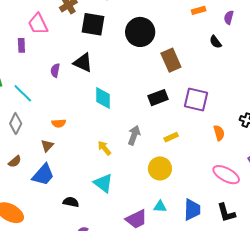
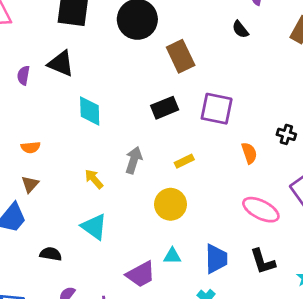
brown triangle: (47, 146) -> (30, 184), moved

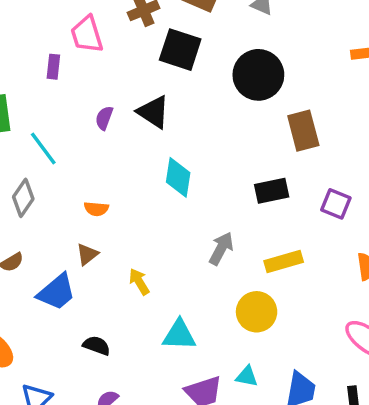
purple square: (217, 109) -> (336, 204), size x0.7
yellow rectangle: (184, 161) -> (284, 261), size x1.5
yellow arrow: (94, 179) -> (139, 282), moved
cyan triangle: (94, 227) -> (179, 335), moved, turned -44

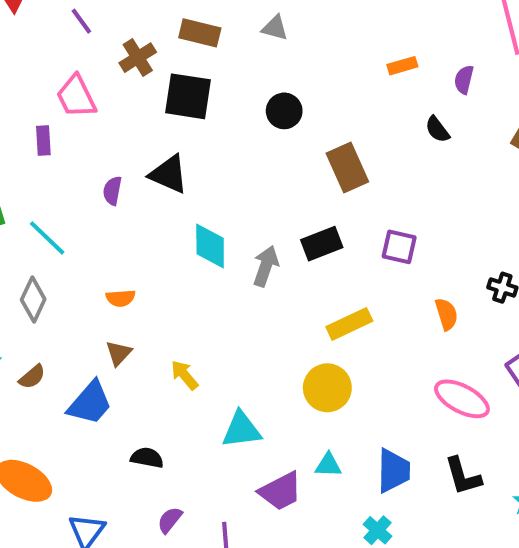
black circle: (258, 75) -> (284, 111), size x0.6
gray arrow: (221, 249) -> (266, 266), moved

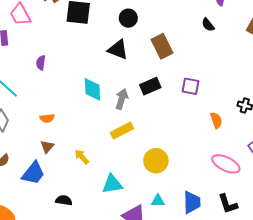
black triangle: (169, 174) -> (118, 50), moved
yellow rectangle: (349, 324) -> (122, 131), moved

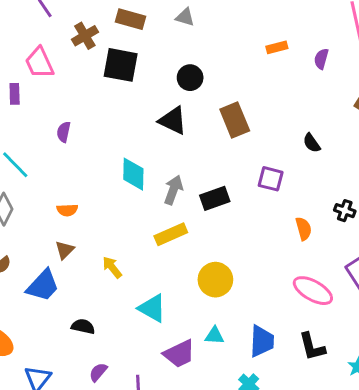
black semicircle: (208, 25) -> (312, 143), moved
black rectangle: (150, 86) -> (215, 198), moved
cyan triangle: (112, 184) -> (152, 308), turned 35

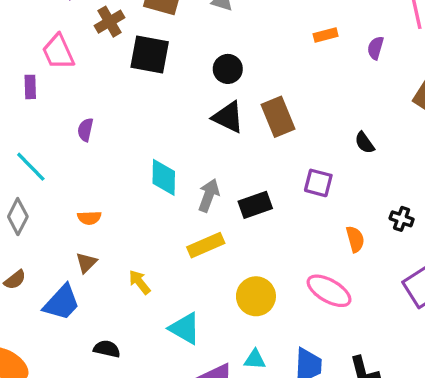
black triangle: (173, 121) -> (228, 117), moved
pink ellipse: (313, 291) -> (329, 291), moved

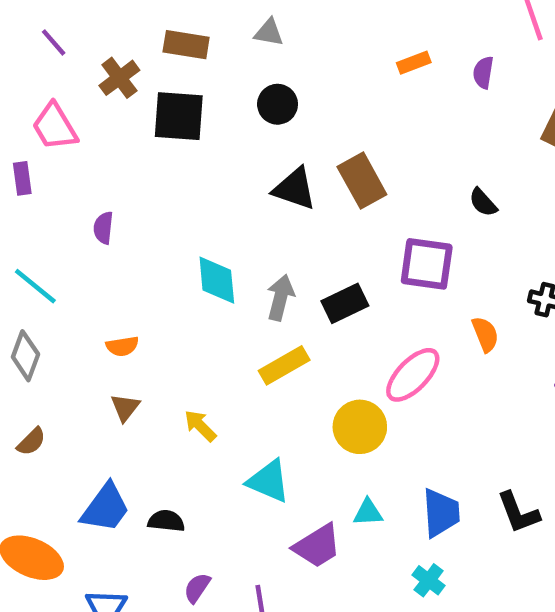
black circle: (228, 69) -> (278, 104), moved
purple square: (318, 183) -> (427, 264), size x1.4
pink ellipse: (329, 291) -> (413, 375), moved, turned -69
blue trapezoid: (62, 303) -> (105, 508), moved

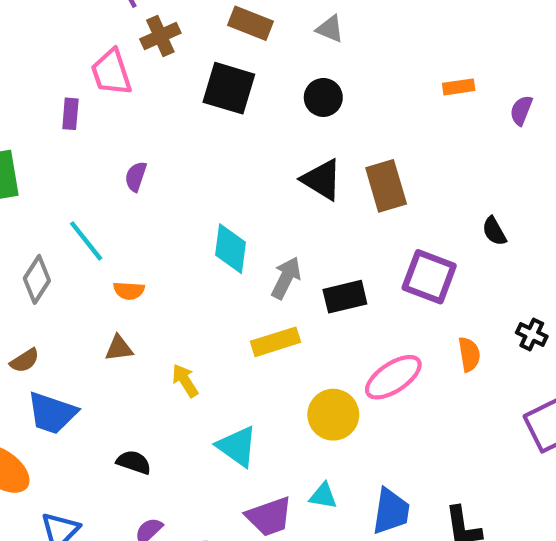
brown cross: (119, 78) -> (160, 36), moved
cyan line: (35, 286) -> (86, 241), moved
brown triangle: (125, 407) -> (119, 348), turned 32
blue trapezoid: (105, 508) -> (52, 413), moved, turned 60

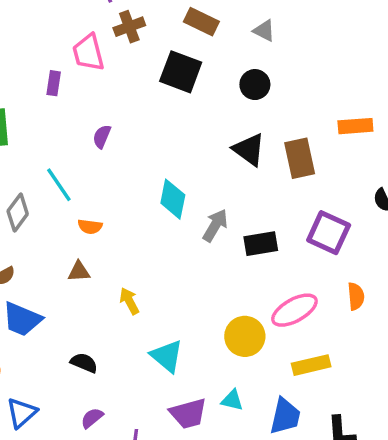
orange rectangle: (459, 87) -> (355, 126), moved, size x1.4
yellow rectangle: (275, 342) -> (311, 365), moved

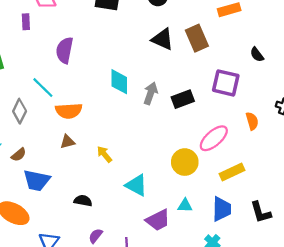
purple semicircle: (102, 137) -> (65, 50), size x1.6
orange semicircle: (90, 227) -> (69, 111), size x1.6

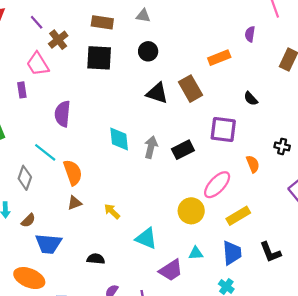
orange semicircle: (69, 111) -> (73, 172), turned -100

